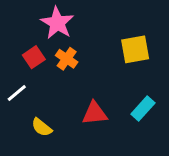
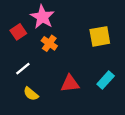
red square: (34, 57) -> (18, 32), moved
white line: (17, 93) -> (23, 69), moved

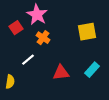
white line: (23, 69) -> (28, 60), moved
yellow semicircle: (31, 94) -> (10, 82), moved, turned -120

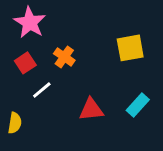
pink star: (37, 15) -> (30, 22), moved
red square: (16, 28) -> (25, 63), moved

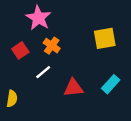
pink star: (30, 22) -> (38, 18), moved
white line: (42, 90) -> (43, 72), moved

